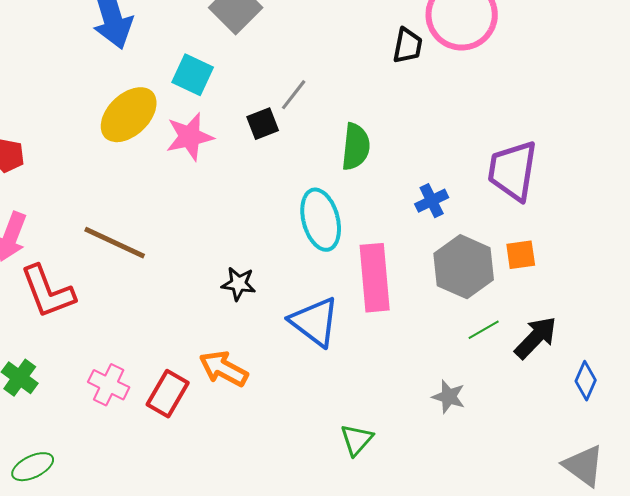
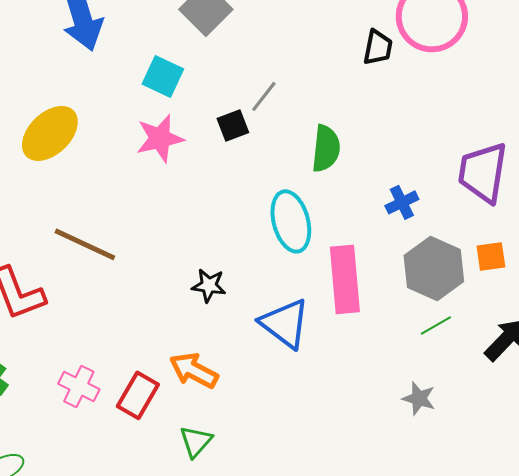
yellow ellipse: (129, 115) -> (50, 133), moved
green line: (484, 330) -> (436, 325), moved
green triangle: (357, 440) -> (196, 441), moved

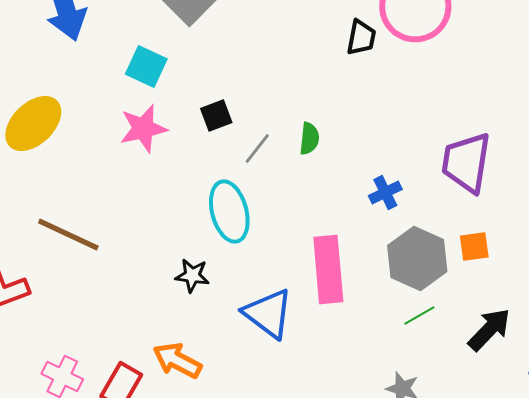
gray line: (264, 96) -> (257, 148), moved
green semicircle: (326, 148) -> (309, 138), size x0.7
cyan ellipse: (291, 221) -> (229, 212), moved

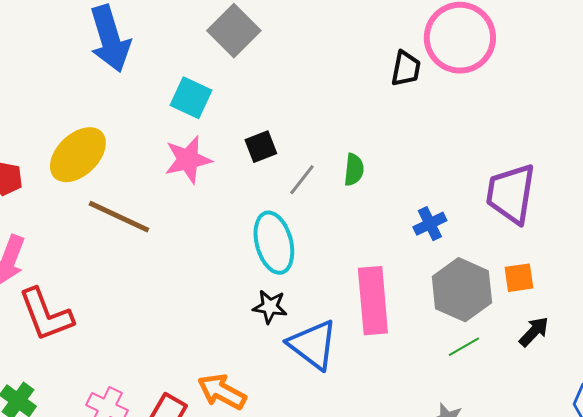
brown line: (68, 234) -> (119, 217), moved
black star: (192, 276) -> (270, 307), moved
black arrow: (489, 330) -> (534, 332), moved, size x0.7

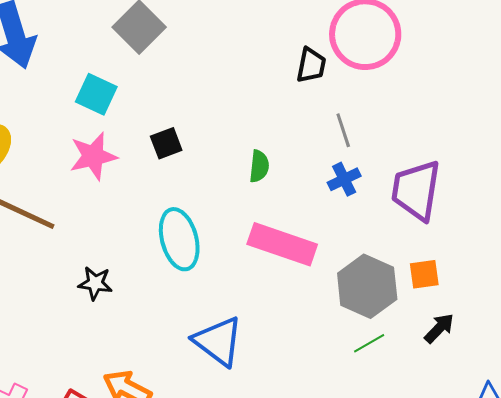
gray line: (302, 180) -> (343, 130), moved, turned -56
blue cross: (430, 224) -> (344, 179), moved
pink rectangle: (373, 301) -> (282, 244), moved, turned -66
black star: (270, 307) -> (95, 283), moved

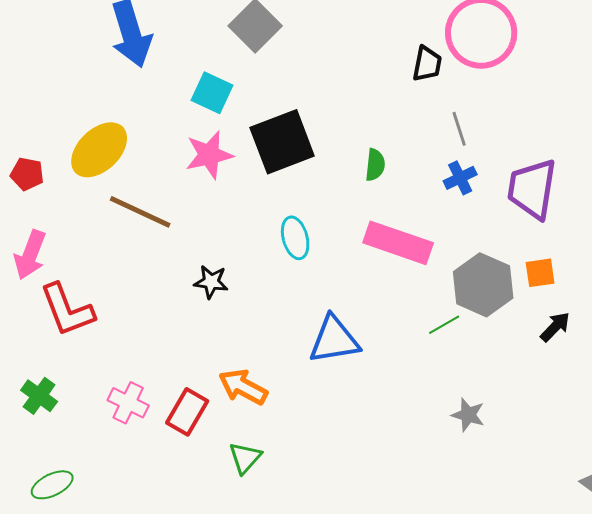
black square: (166, 143) -> (282, 142), size x2.0
cyan ellipse: (179, 239) -> (295, 238), size x0.7
blue triangle: (218, 341) -> (334, 340), turned -46
green line: (369, 343) -> (444, 325), moved

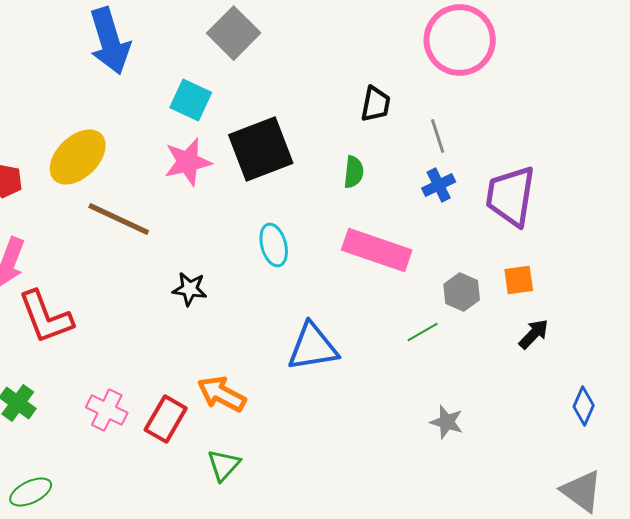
black trapezoid: (427, 64) -> (376, 104), moved
gray hexagon: (483, 285) -> (462, 292), size x0.6

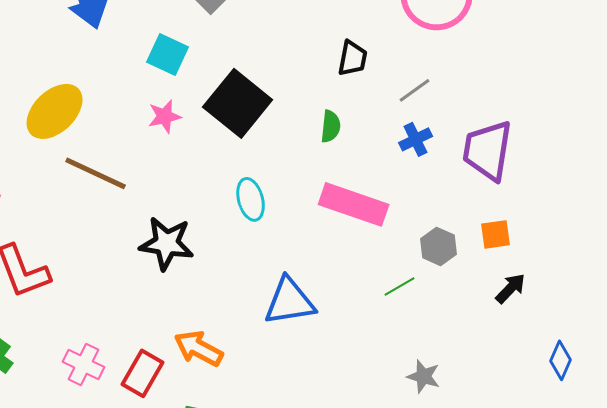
gray line: (438, 136) -> (415, 90), turned 72
black square: (261, 149) -> (238, 103), turned -30
pink star: (188, 162) -> (165, 116), size x0.7
black star: (190, 289) -> (167, 243), size x1.6

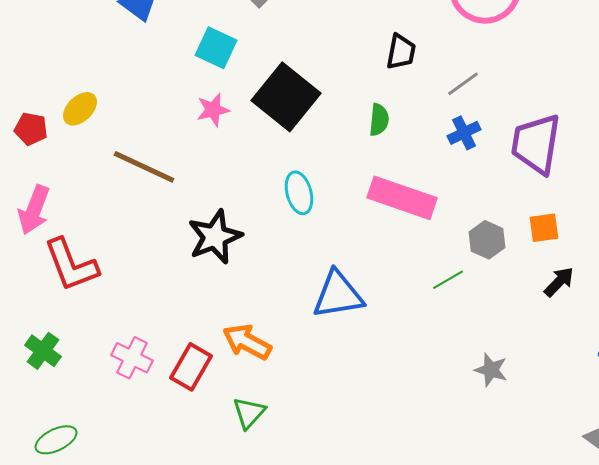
yellow ellipse: (55, 111) -> (80, 109), moved, size x0.6
black star: (167, 243) -> (215, 237), turned -30
gray star: (424, 376) -> (491, 370), moved

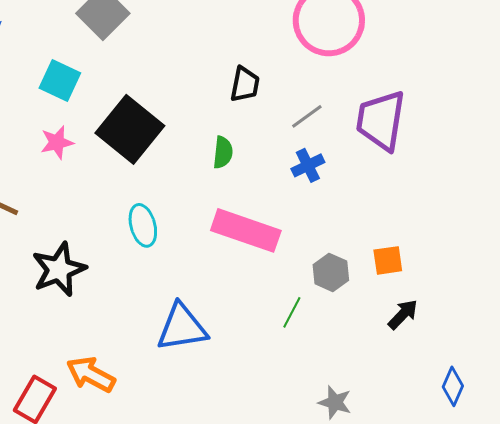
purple trapezoid: (536, 144) -> (381, 120), moved
green line: (448, 280) -> (292, 312), turned -32

